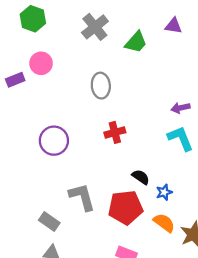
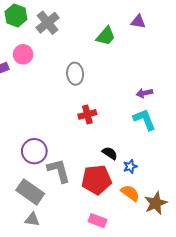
gray cross: (95, 27) -> (48, 23), moved
purple circle: (54, 141) -> (34, 151), moved
gray rectangle: (49, 222) -> (30, 192), size x1.5

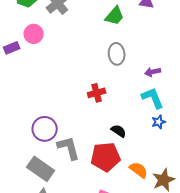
gray ellipse: (75, 74) -> (117, 54), moved
blue star: (130, 166) -> (159, 122), moved

